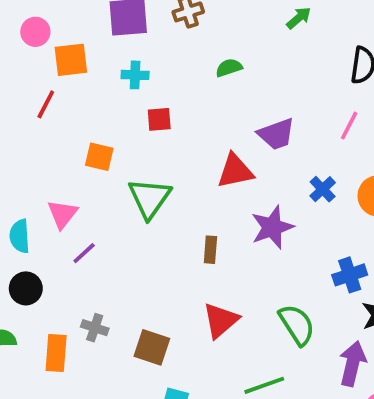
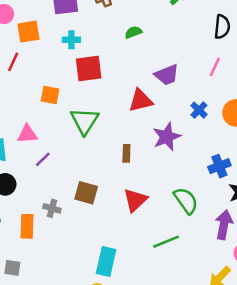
red square: (159, 119) -> (89, 69), size x1.6
pink triangle: (62, 214) -> (27, 134), turned 50
brown square: (152, 347) -> (86, 193), moved

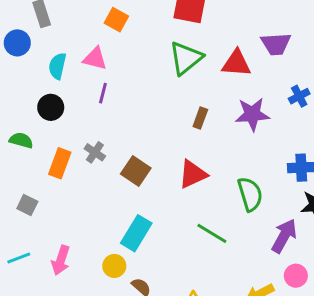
orange square: (50, 95) -> (116, 20), moved
green triangle: (85, 121) -> (186, 58), moved
purple line: (43, 159) -> (103, 93), turned -49
brown square: (86, 193) -> (136, 171), moved
green line: (166, 242) -> (212, 233), turned 35

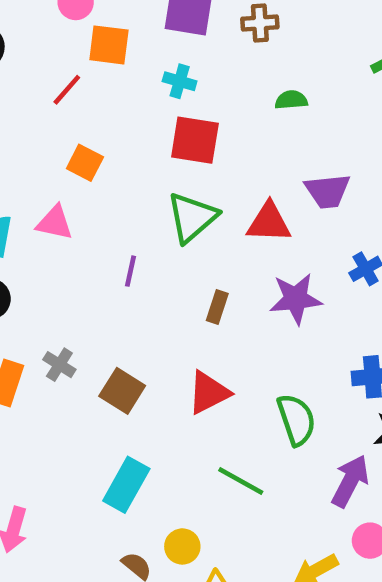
purple line: (103, 93) -> (131, 271), moved
yellow circle: (114, 266) -> (182, 546), moved

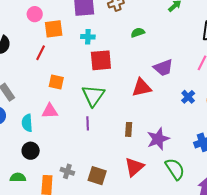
green triangle: (192, 217) -> (93, 96), moved
purple star: (296, 299) -> (158, 139), moved

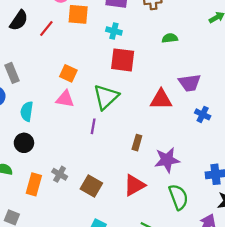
red line: (41, 53) -> (46, 28), moved
blue cross: (188, 97) -> (203, 114), moved, turned -32
pink triangle: (50, 111) -> (65, 99), moved

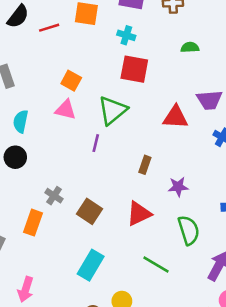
red line: (46, 28) -> (49, 28), turned 30
purple star: (167, 160) -> (178, 187), size x0.7
orange rectangle: (34, 184) -> (33, 223), moved

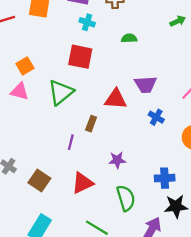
cyan cross: (126, 35) -> (87, 22), moved
orange square: (71, 81) -> (25, 66), turned 30
purple line: (96, 143) -> (71, 142), moved
brown rectangle: (145, 165) -> (91, 124), moved

